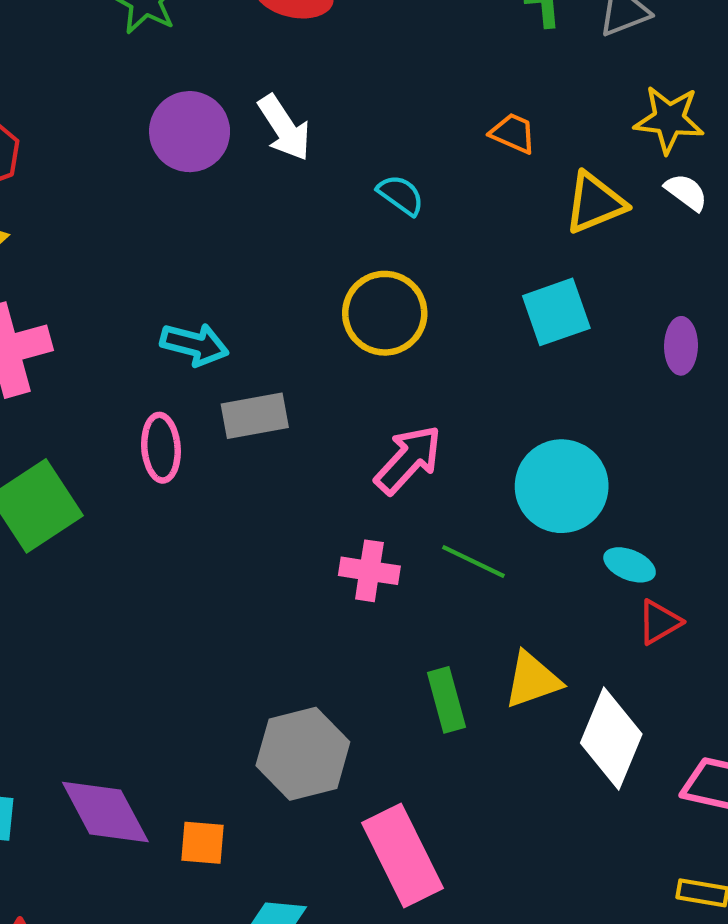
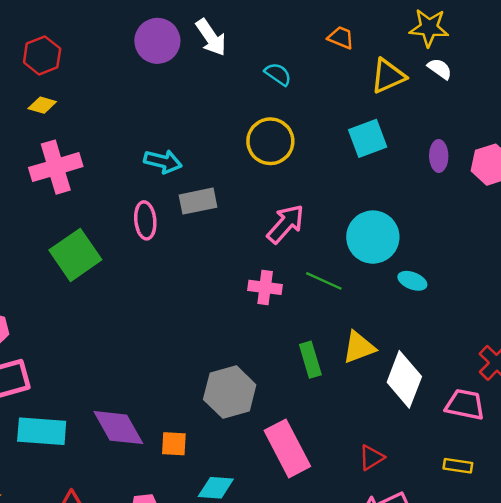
red triangle: (659, 622) -> (371, 458), moved

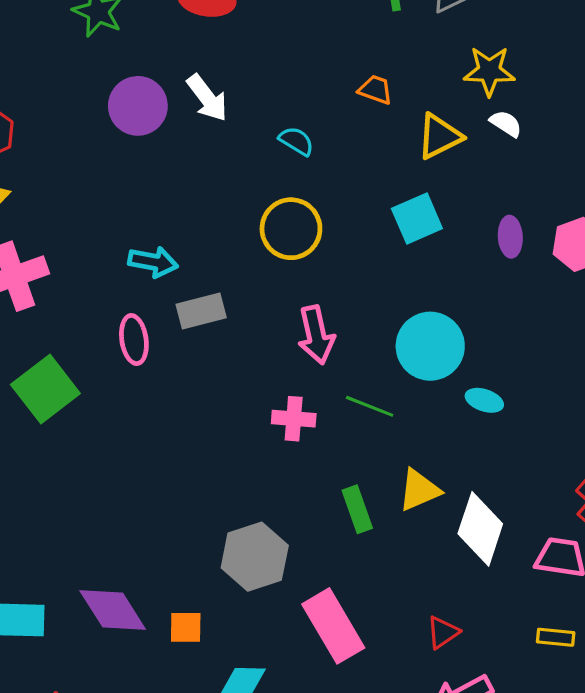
pink arrow: (286, 224) -> (316, 335), turned 129

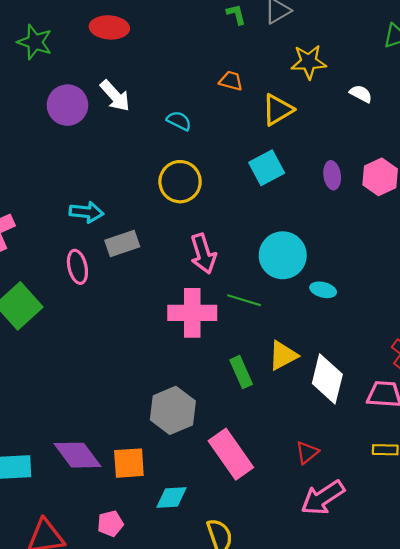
white semicircle: (506, 124) -> (361, 94), moved
pink cross: (294, 419) -> (192, 313), size x1.6
orange square: (186, 627) -> (129, 463), size x1.4

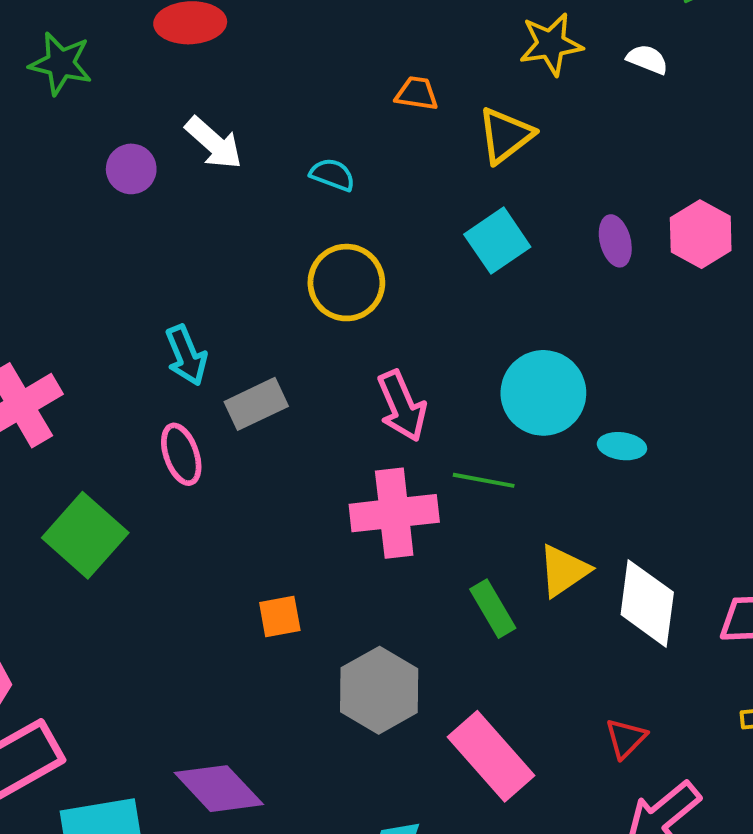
white semicircle: (361, 94) -> (647, 59), moved
purple circle: (67, 105) -> (131, 169), size x0.7
cyan arrow: (86, 212) -> (186, 355), turned 68
orange square: (129, 463) -> (280, 616), moved, size x0.7

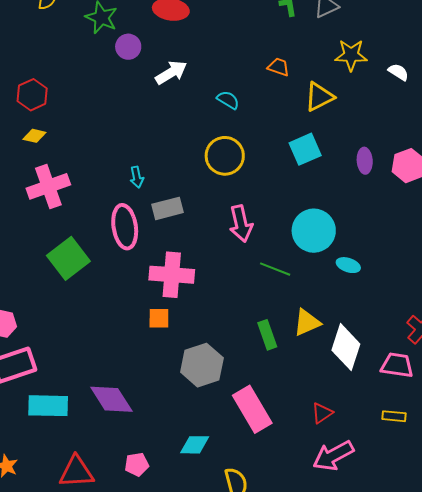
white arrow: (214, 143) -> (171, 73), turned -84
purple circle: (131, 169) -> (128, 47), moved
cyan arrow: (186, 355) -> (137, 177), size x0.7
pink ellipse: (181, 454) -> (125, 227), size x1.4
pink cross: (394, 513) -> (172, 275), moved

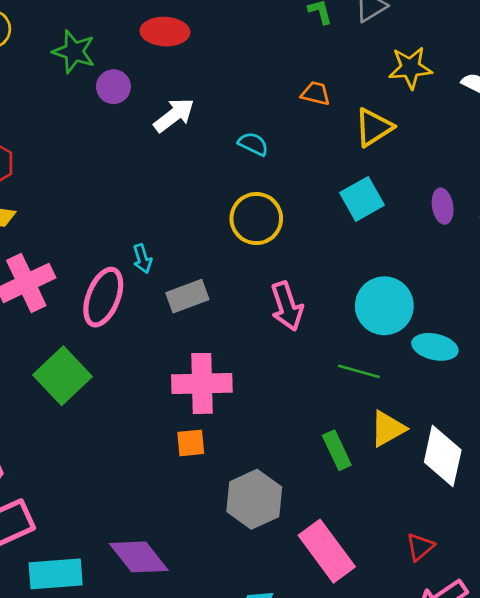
pink ellipse: (125, 227) -> (103, 297), moved, turned 36
cyan ellipse: (348, 265) -> (435, 347), size x1.4
green line: (275, 269) -> (359, 371), moved

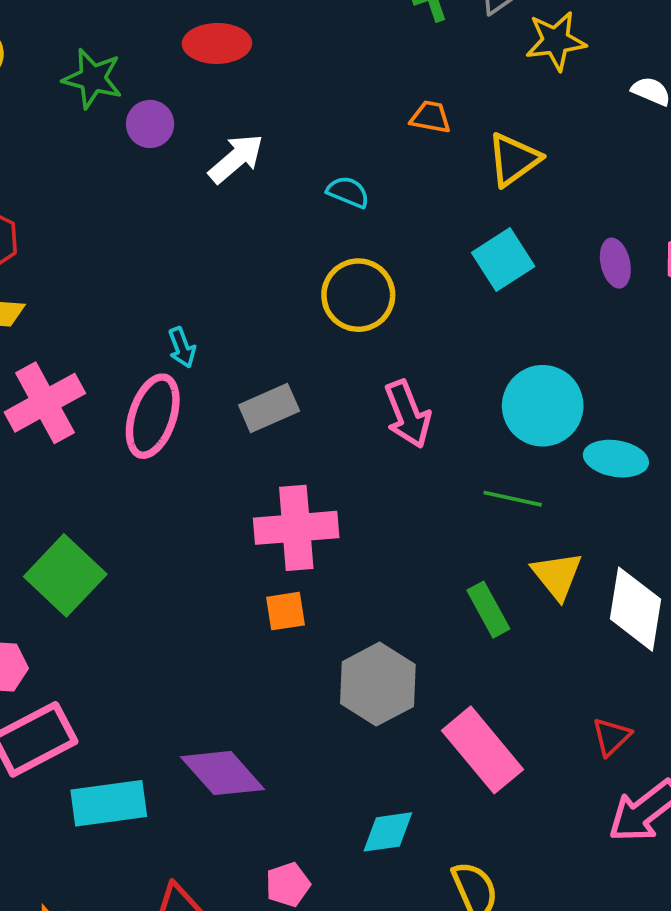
yellow star: (410, 68) -> (556, 41), moved
cyan arrow: (142, 259) -> (182, 348), moved
green square: (62, 376) -> (65, 575), moved
yellow triangle: (388, 429) -> (557, 575), turned -36

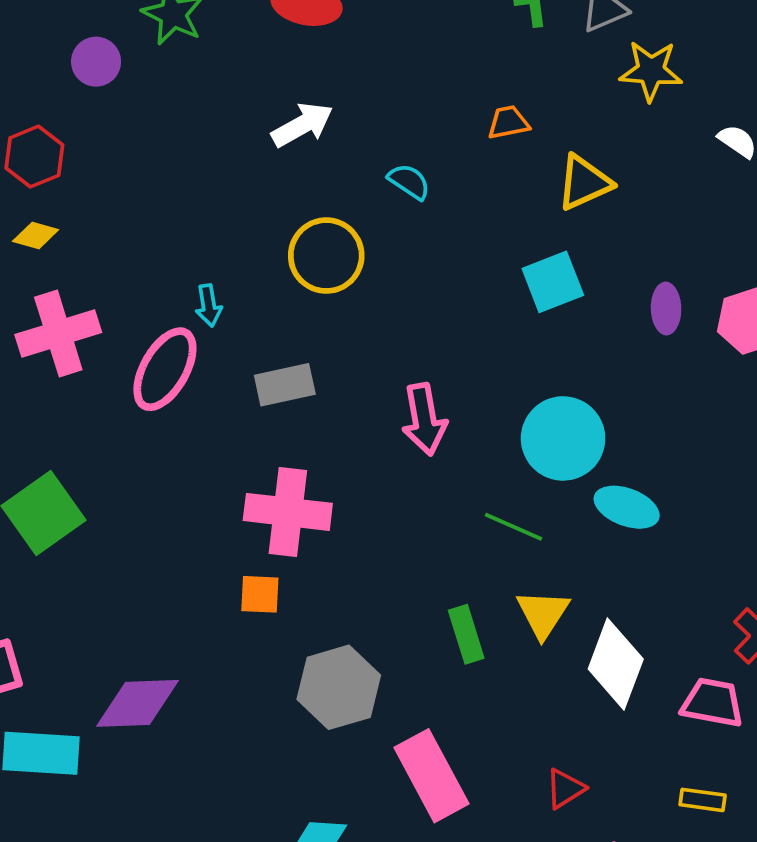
orange trapezoid: (431, 117) -> (508, 122), turned -33
purple circle: (150, 124) -> (96, 62), moved
yellow circle: (358, 295) -> (326, 256), moved
purple diamond: (223, 773) -> (137, 703), moved, turned -62

